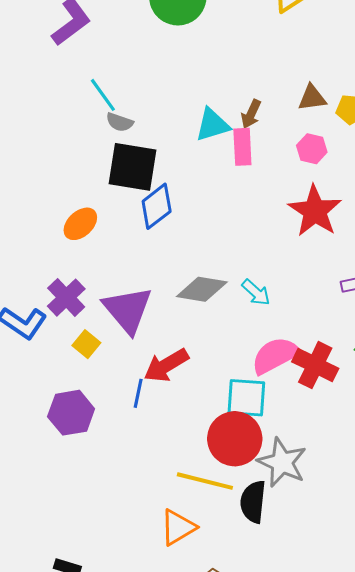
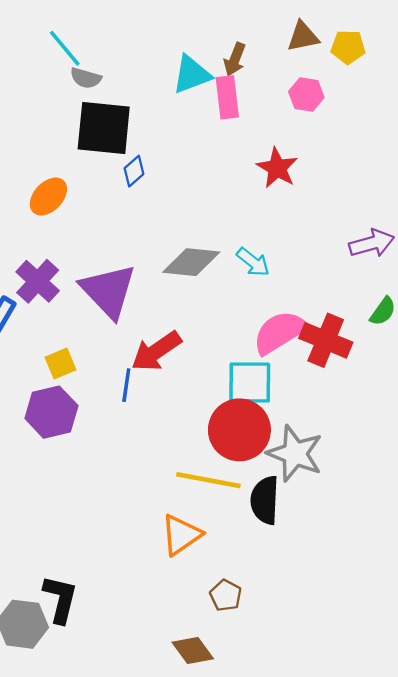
blue diamond: (157, 206) -> (134, 171), size x0.6
red star: (315, 211) -> (277, 168), moved, size x0.7
yellow square: (86, 344) -> (60, 363), moved, turned 32

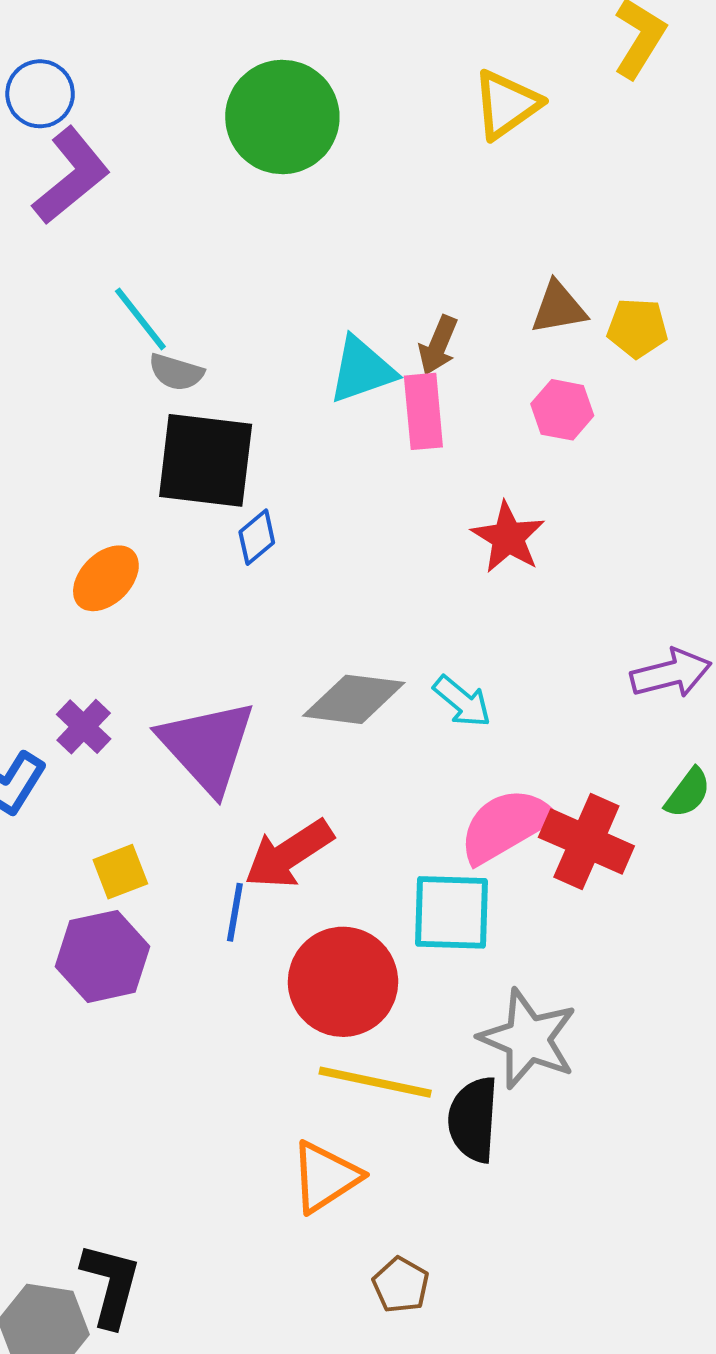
purple cross: (38, 281) -> (84, 727), size x0.7
red circle: (239, 430) -> (343, 982), moved

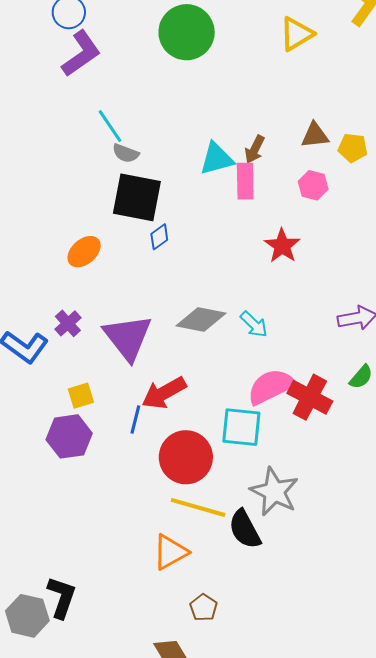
black semicircle: (473, 1120) -> (245, 529), turned -36

